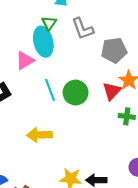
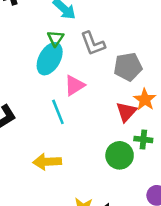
cyan ellipse: (43, 42) -> (50, 59), turned 44
pink triangle: (25, 60) -> (74, 85), moved
green circle: (76, 93) -> (120, 155), moved

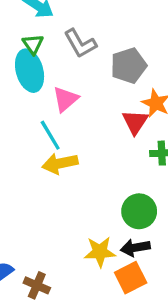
cyan ellipse: (50, 59) -> (30, 71), turned -36
green circle: (120, 155) -> (139, 211), moved
yellow arrow: (47, 162) -> (60, 163), moved

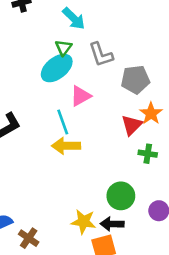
cyan ellipse: (30, 71) -> (57, 68), turned 56

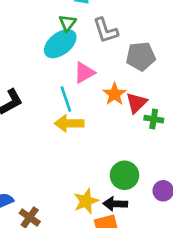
orange star: (151, 113) -> (114, 94), moved
green cross: (148, 154) -> (154, 119), moved
yellow star: (84, 222) -> (86, 201), turned -30

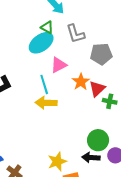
green triangle: (67, 23) -> (47, 27), turned -40
green circle: (124, 175) -> (98, 140), moved
black arrow: (115, 204) -> (91, 157), moved

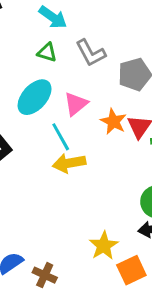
cyan ellipse: (41, 43) -> (35, 97), moved

